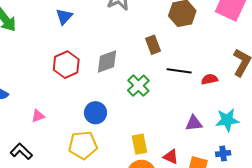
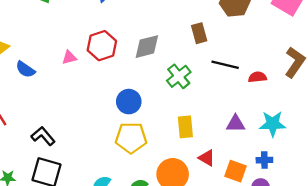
pink triangle: (38, 116) -> (69, 57), moved
yellow rectangle: (139, 144) -> (185, 127), moved
yellow pentagon: (83, 145) -> (131, 138), moved

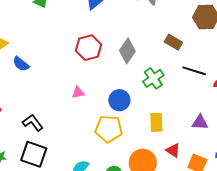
brown rectangle: (199, 33) -> (173, 42), turned -48
gray diamond: (147, 47) -> (127, 51), turned -45
pink triangle: (69, 57) -> (78, 93), moved
blue circle: (129, 102) -> (119, 100), moved

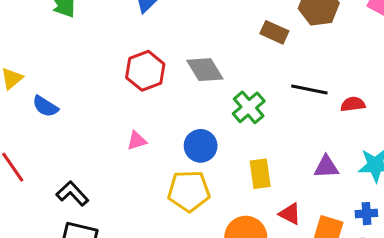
brown rectangle: (173, 42) -> (274, 32), moved
gray diamond: (127, 51) -> (205, 70), turned -60

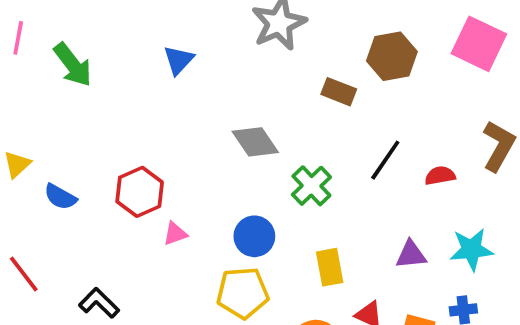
red hexagon: (145, 71) -> (140, 192), moved
black line: (309, 89) -> (385, 160), turned -64

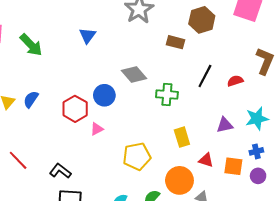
green cross: (311, 186) -> (167, 95), turned -35
blue semicircle: (60, 197) -> (31, 99), moved, turned 102
blue circle: (254, 236) -> (104, 95), moved

